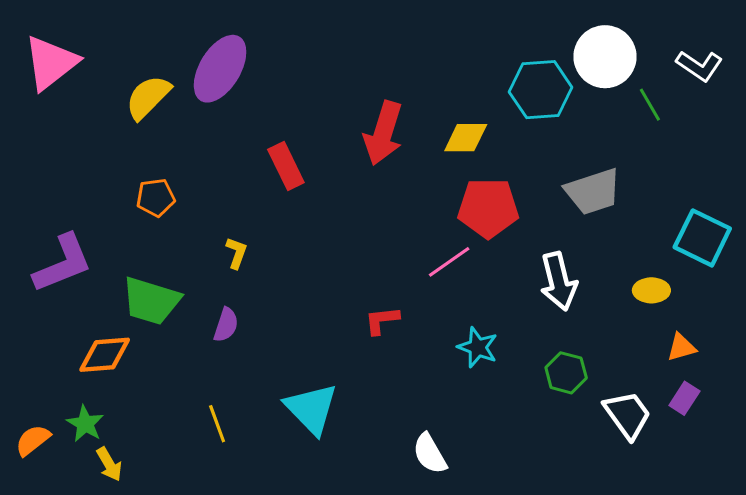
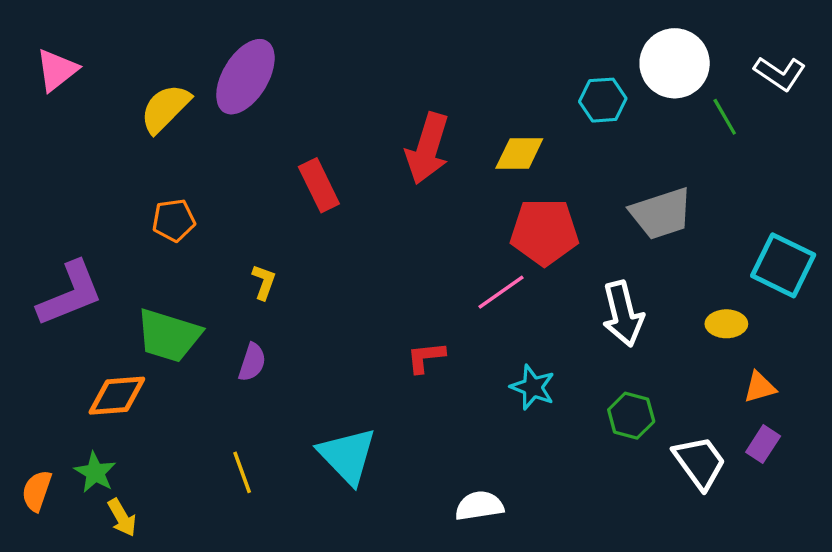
pink triangle: (51, 63) -> (57, 70), size x0.7
cyan hexagon: (541, 90) -> (603, 100), size x0.7
orange semicircle: (33, 440) -> (37, 491), turned -33
white semicircle: (430, 454) -> (479, 506), turned 111

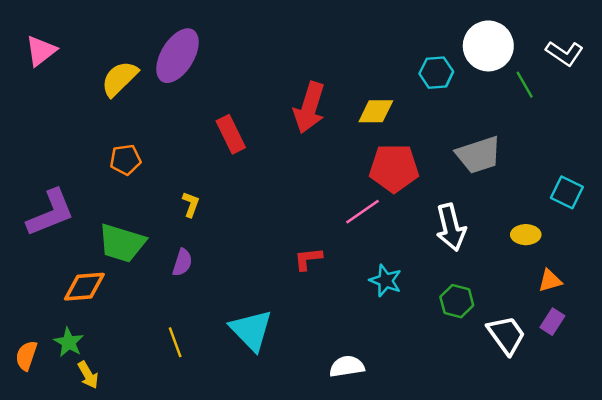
cyan square: (783, 265) -> (567, 192), size x0.7

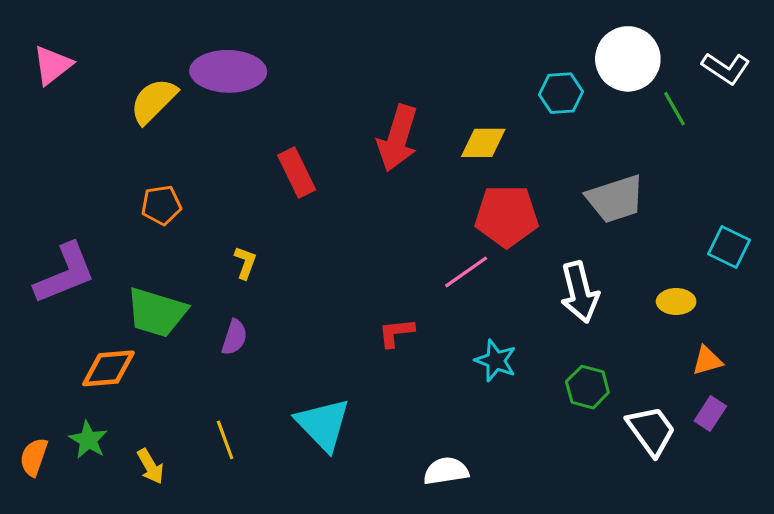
purple ellipse: (177, 56) -> (228, 71), turned 60
yellow arrow: (88, 375) -> (150, 466), moved

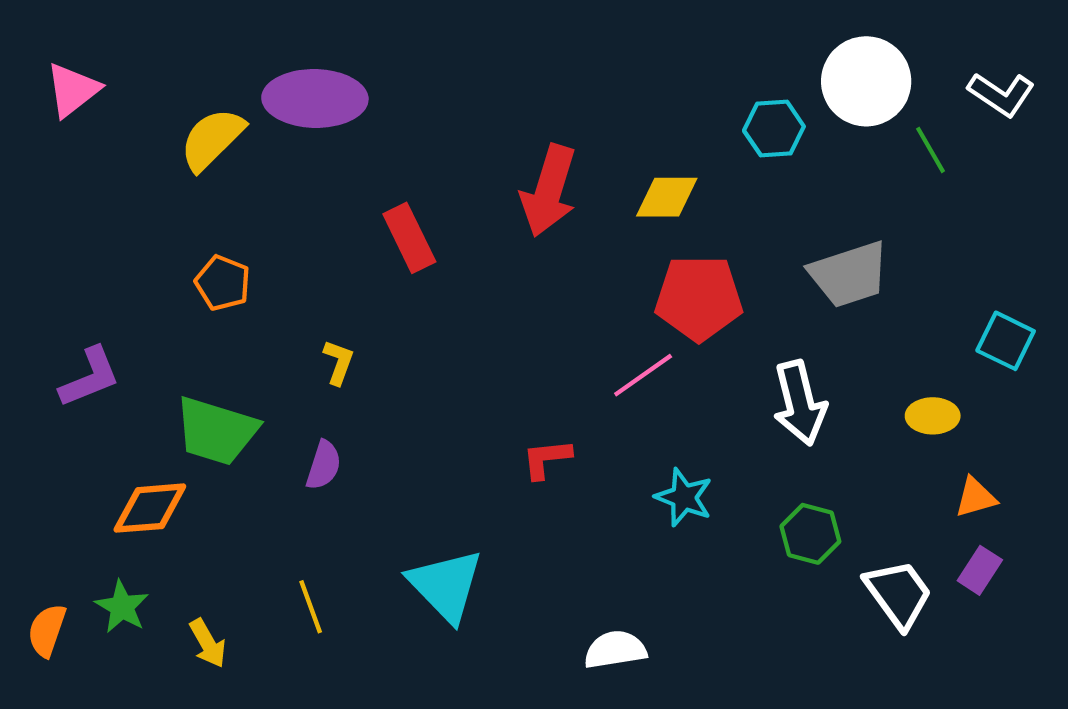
orange pentagon: (161, 205) -> (223, 283), turned 30
purple L-shape: (65, 274) -> (90, 377), size x0.7

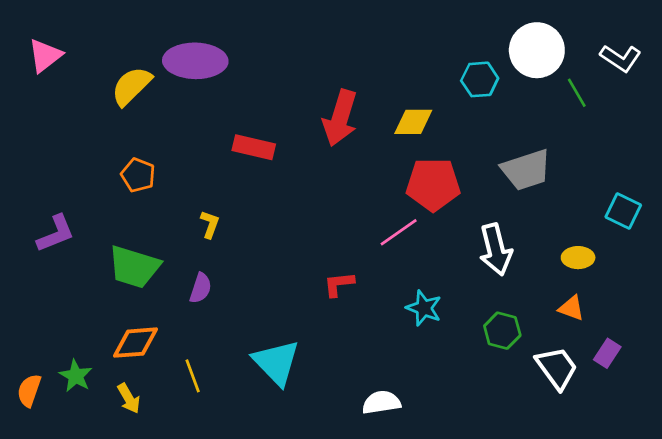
red rectangle: (409, 238) -> (254, 147), turned -51
orange triangle: (976, 497) -> (571, 308), moved, turned 36
orange diamond: (150, 508) -> (135, 343), moved

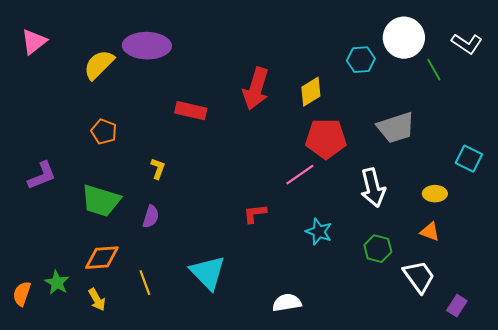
yellow diamond: (413, 122) -> (311, 92), turned -32
purple rectangle: (607, 353) -> (457, 306), moved

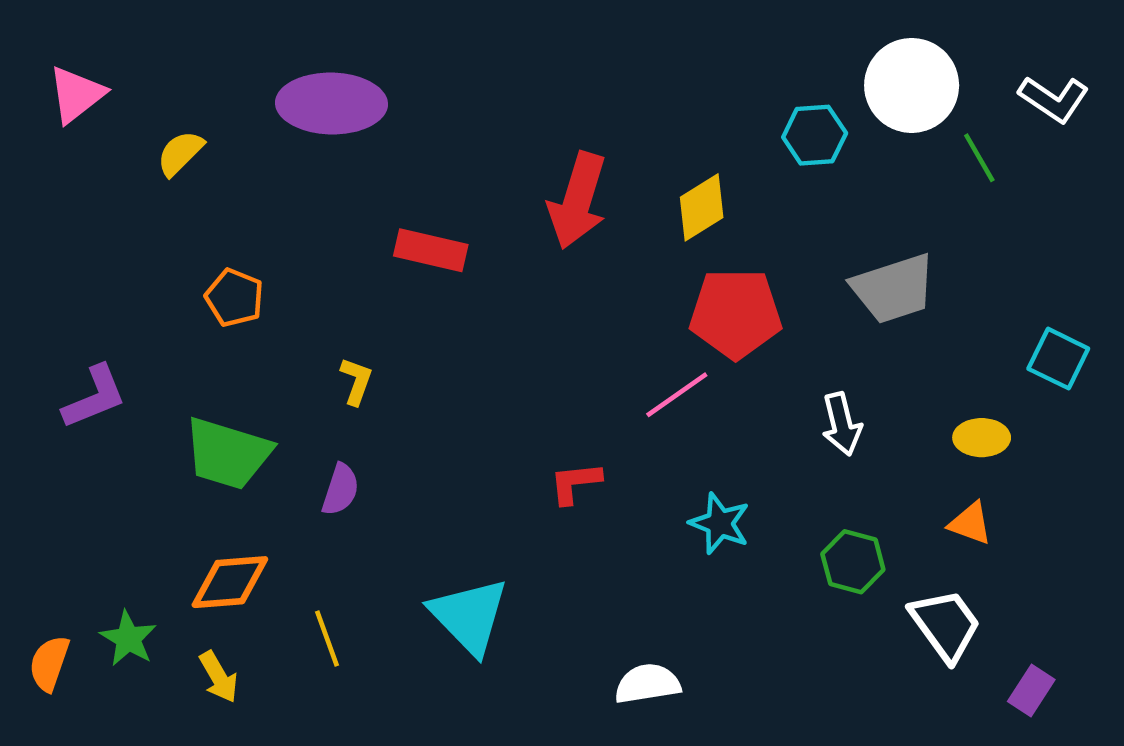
yellow semicircle: (99, 65) -> (180, 153), moved, size x0.7
white arrow: (373, 188) -> (842, 424), size x0.7

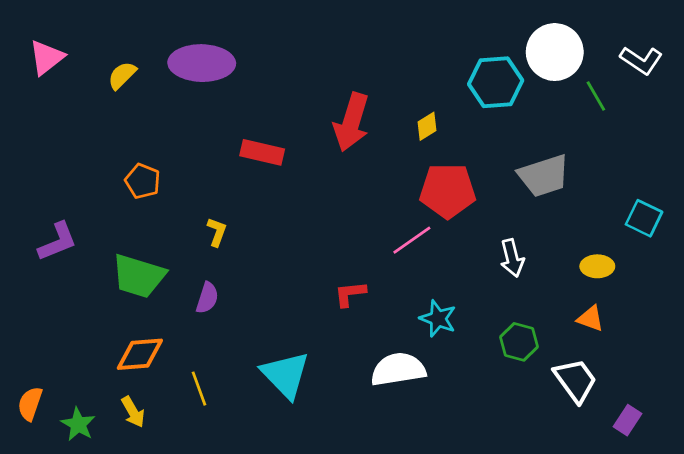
cyan hexagon: (815, 135) -> (496, 82), size x1.4
yellow semicircle: (180, 153) -> (122, 75), moved
yellow diamond: (702, 207) -> (427, 126), size x0.7
green star: (128, 639) -> (78, 424), moved
white semicircle: (647, 684) -> (398, 369), moved, size x1.4

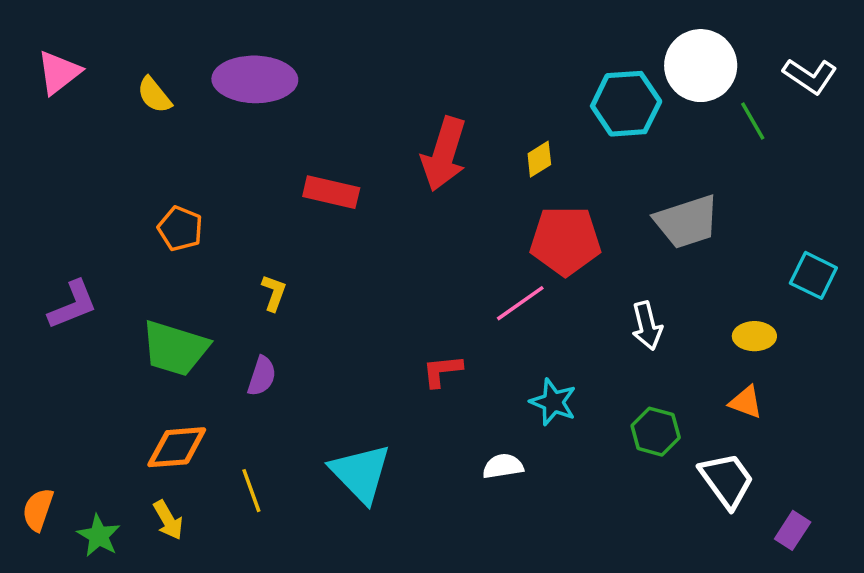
yellow semicircle: (122, 75) -> (154, 95), turned -84
white semicircle: (398, 369) -> (503, 466), size x0.6

